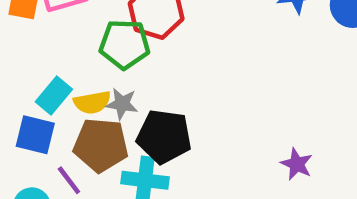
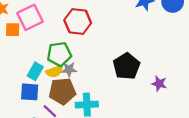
green pentagon: (125, 44) -> (59, 54), moved
black pentagon: (164, 137) -> (127, 66), moved, turned -30

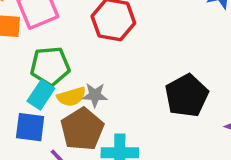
green pentagon: (59, 54) -> (50, 66), moved
brown pentagon: (62, 91) -> (82, 129), turned -30

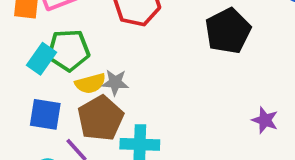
cyan rectangle: (41, 95) -> (41, 59), moved
black pentagon: (187, 96) -> (228, 31), moved

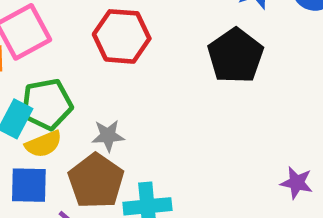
yellow semicircle: (90, 83) -> (44, 144), moved
purple star: (265, 120) -> (297, 183), moved

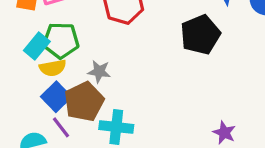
blue square: (29, 185) -> (56, 97), moved, turned 32

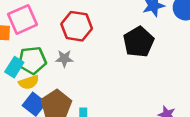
gray star: (99, 72) -> (64, 59), moved

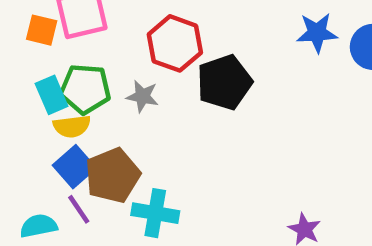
black pentagon: (139, 42) -> (224, 82), moved
cyan rectangle: (14, 67) -> (52, 95), turned -66

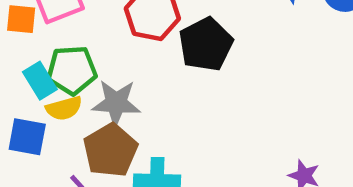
gray star: (142, 96) -> (116, 103), moved, size x1.5
blue square: (74, 167) -> (27, 137), moved, turned -30

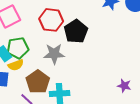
gray star: (116, 103) -> (54, 54), moved

